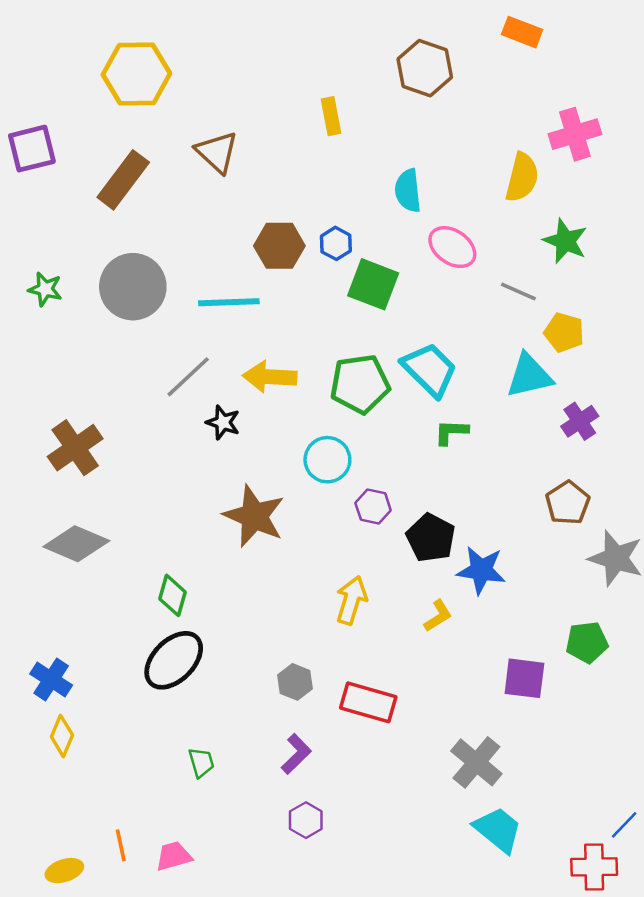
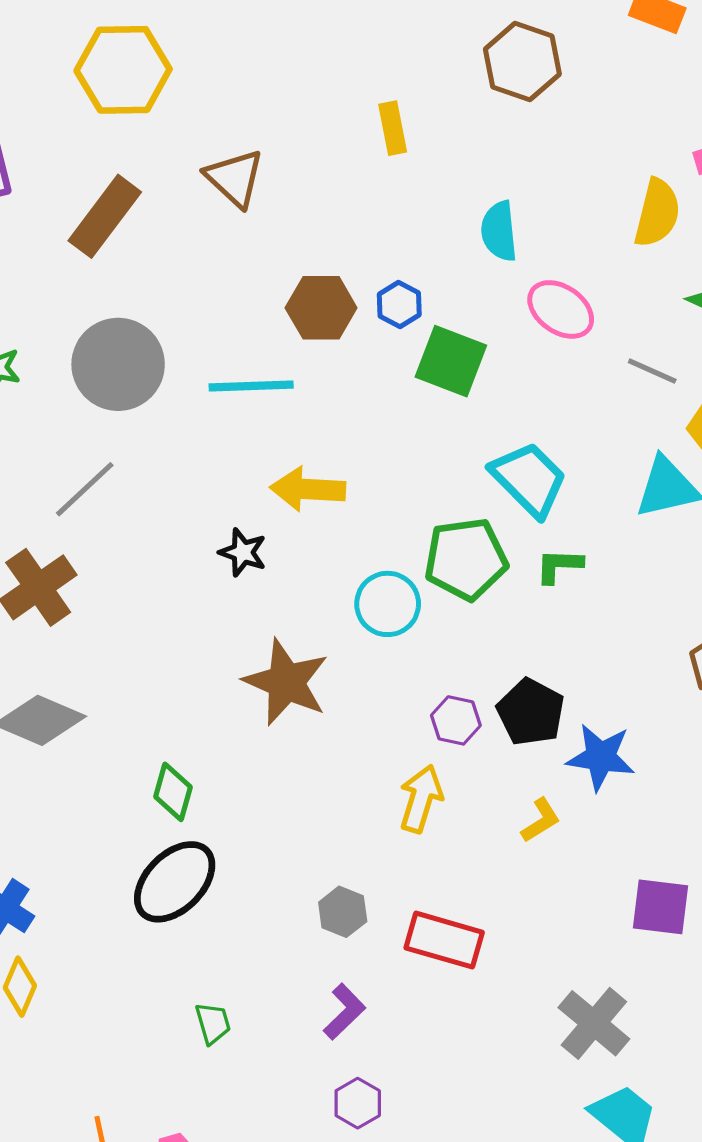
gray line: (188, 377) -> (85, 489), moved
green pentagon: (360, 384) -> (466, 559), moved
purple hexagon: (373, 507) -> (456, 720), moved

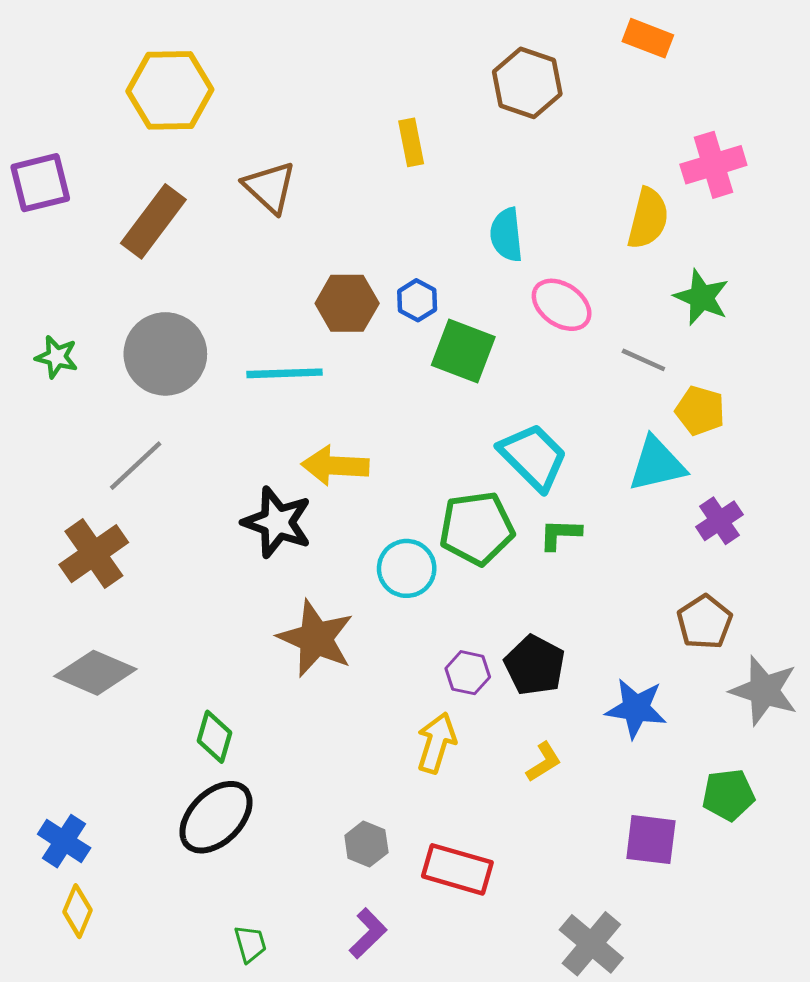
black star: (243, 552) -> (277, 522), size x1.6
blue star: (601, 757) -> (636, 708), moved

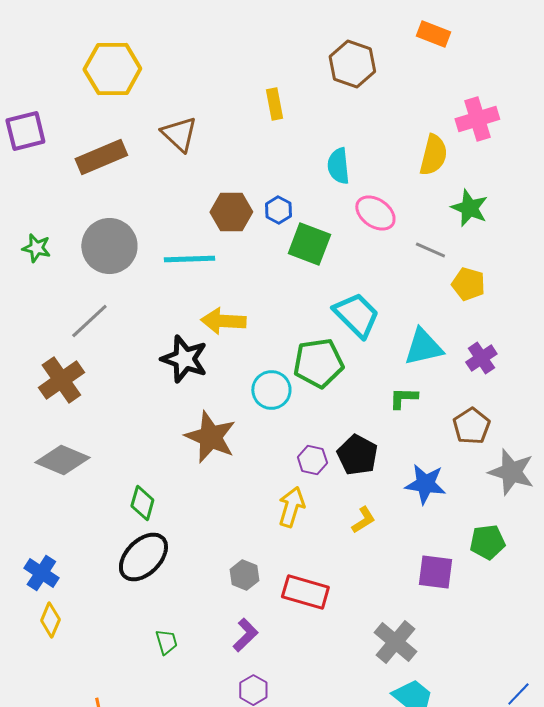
brown rectangle: (153, 221) -> (101, 157), turned 30
cyan triangle: (657, 464) -> (423, 347), moved
green L-shape: (560, 534) -> (403, 398), moved

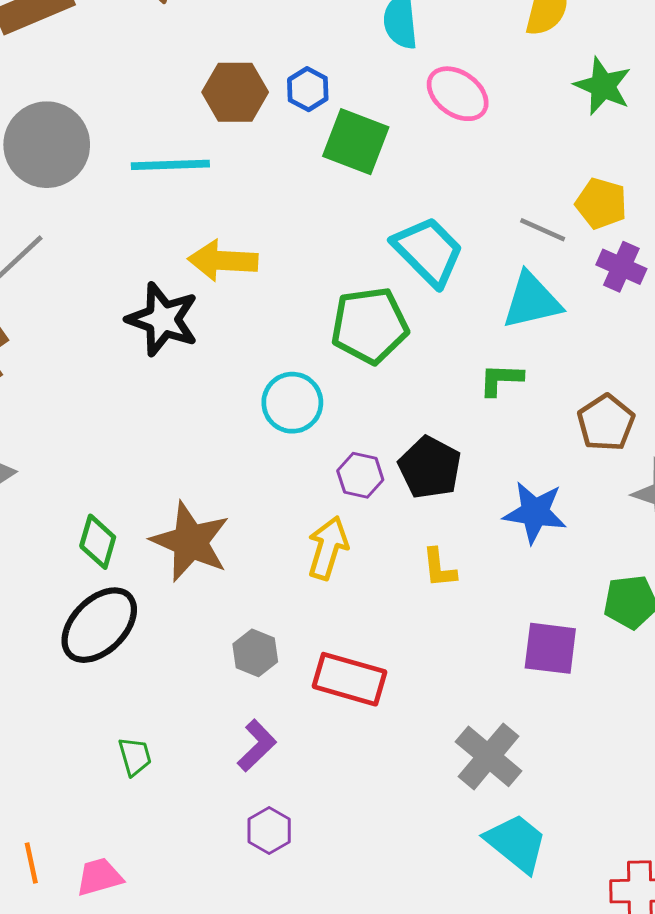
gray line: (430, 250) -> (543, 230), moved
purple cross: (481, 358) -> (621, 267), moved, turned -32
cyan circle: (271, 390) -> (292, 403), moved
brown star: (210, 437) -> (190, 542), moved
yellow L-shape: (363, 520) -> (439, 568), turned 116

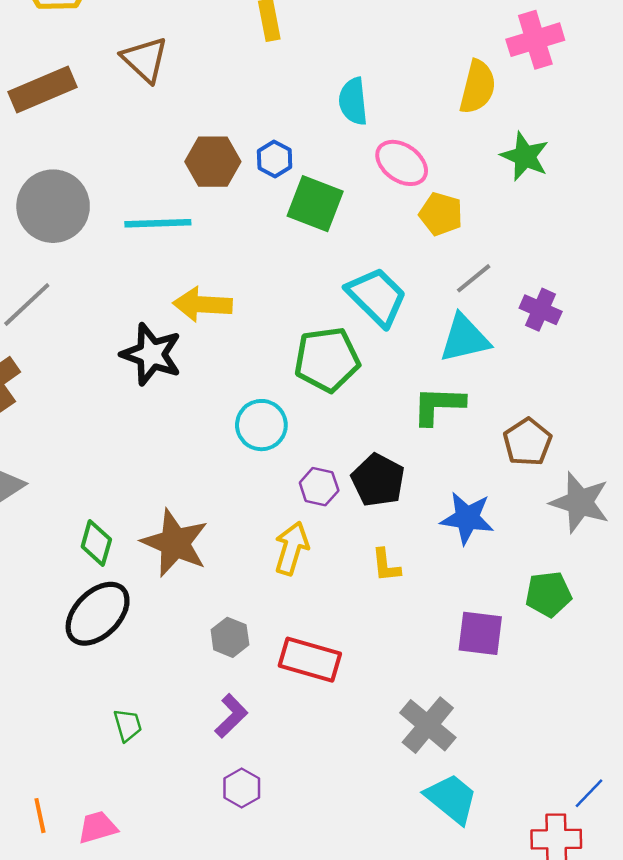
yellow pentagon: (601, 203) -> (441, 214), moved
gray line: (543, 230) -> (474, 278), turned -63
green L-shape: (501, 380) -> (438, 405), size x1.4

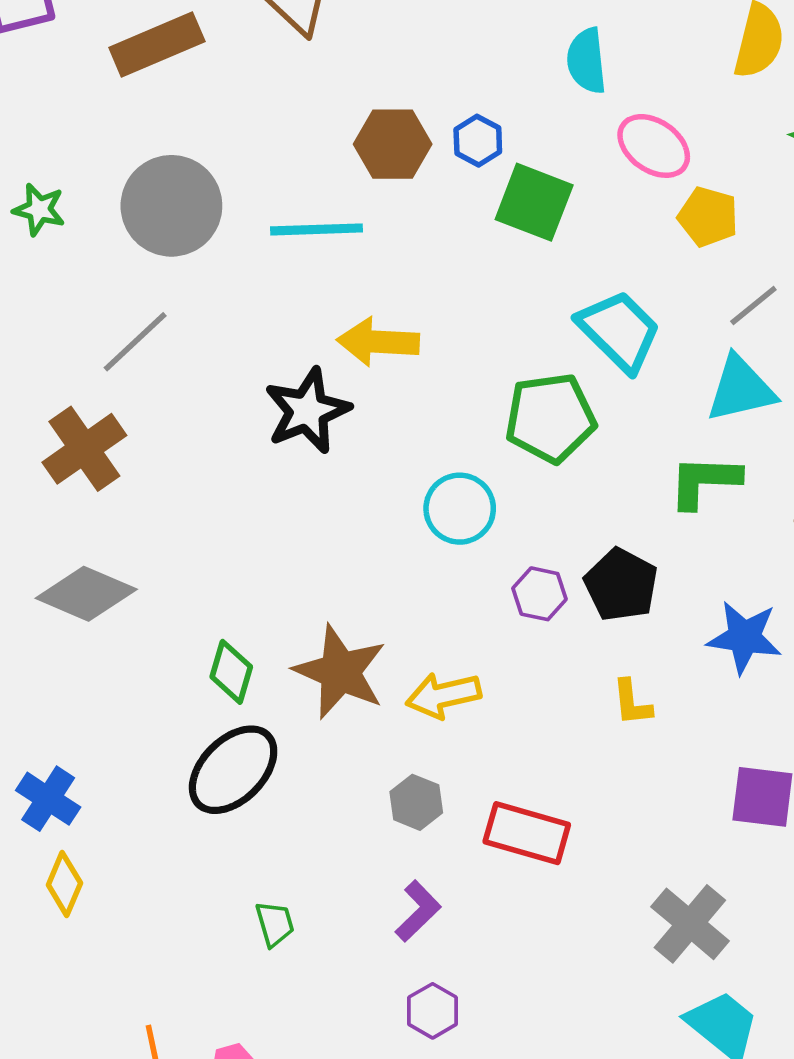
black star: (151, 354) -> (307, 411), turned 30
yellow arrow: (292, 548) -> (443, 695), moved, turned -120

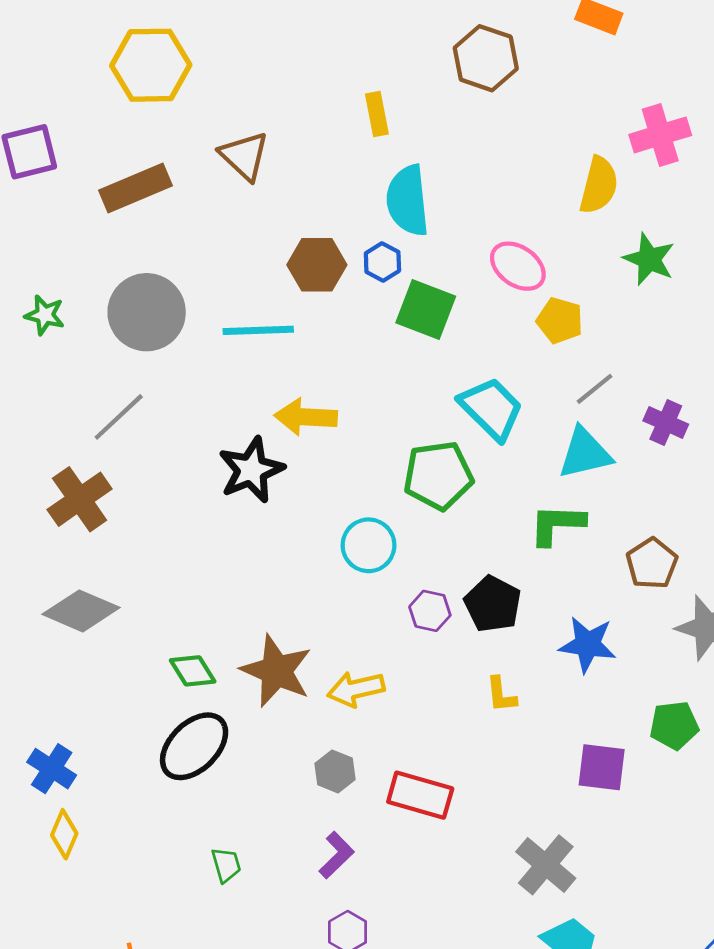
cyan semicircle: (587, 61) -> (408, 201), moved, size x1.4
green diamond: (231, 672) -> (193, 671), turned -48

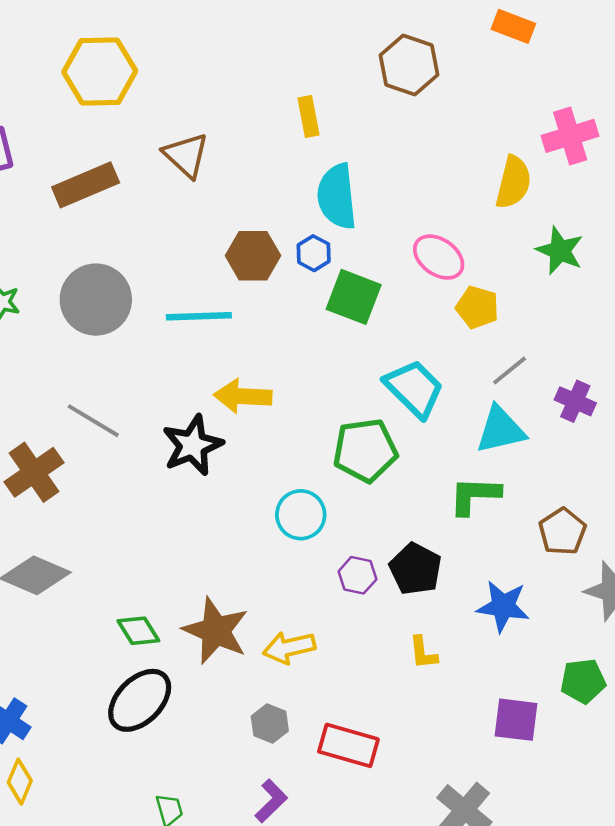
gray line: (119, 417) -> (93, 421), moved, turned 74

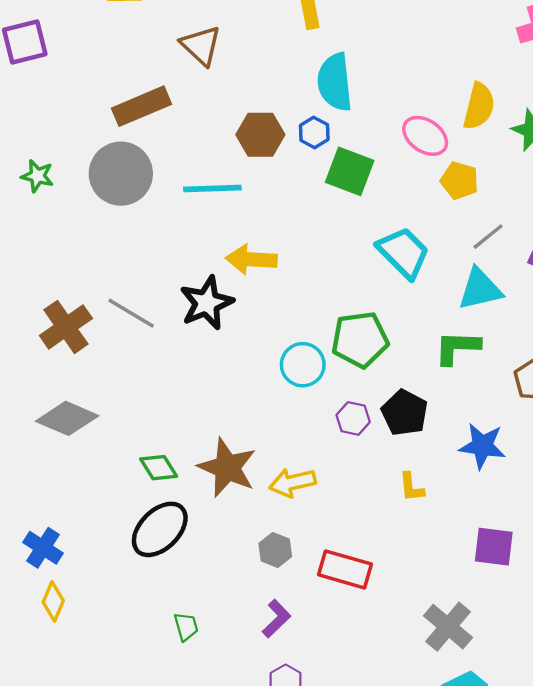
yellow semicircle: (513, 182) -> (479, 106), moved
brown rectangle: (86, 185) -> (141, 106), moved
gray line: (93, 421) -> (131, 313), moved
green pentagon: (365, 450) -> (360, 340), moved

